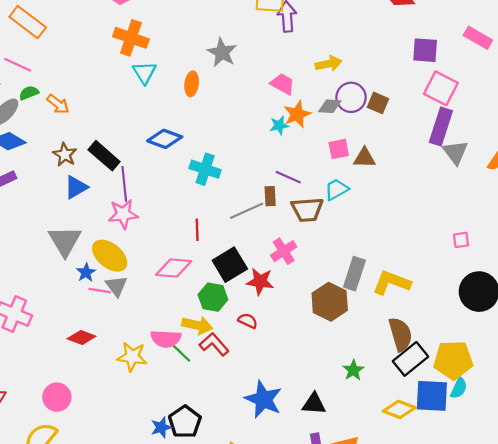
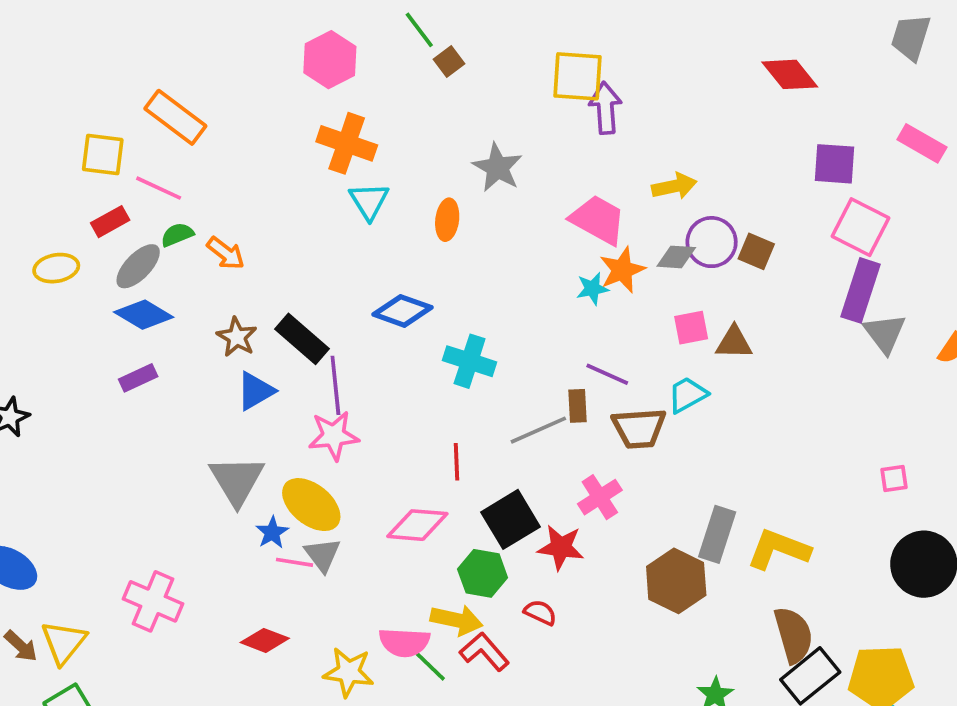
pink trapezoid: (283, 84) -> (598, 220), size x1.4

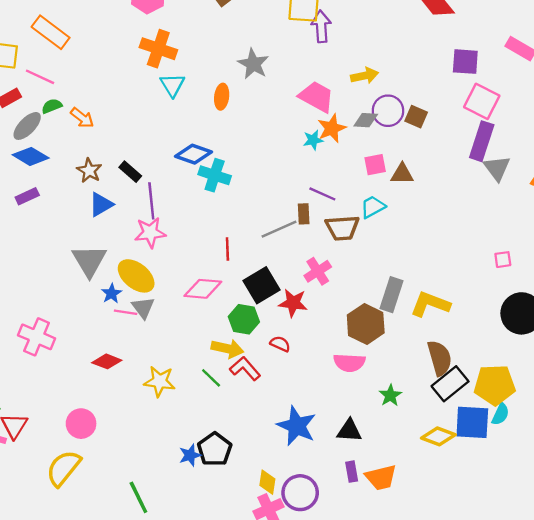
black rectangle: (302, 339) -> (130, 172), size x0.7
cyan cross: (470, 361) -> (215, 175), moved
pink semicircle: (404, 642) -> (349, 363), moved

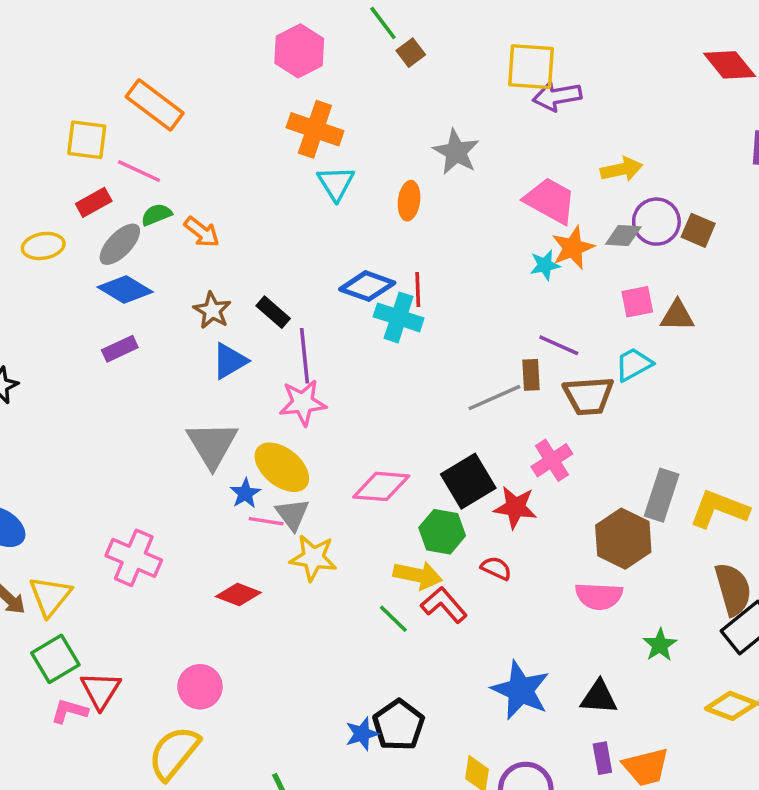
purple arrow: (321, 26) -> (557, 96), turned -96
red line: (227, 249) -> (418, 290), moved
yellow star: (160, 381) -> (313, 558), moved

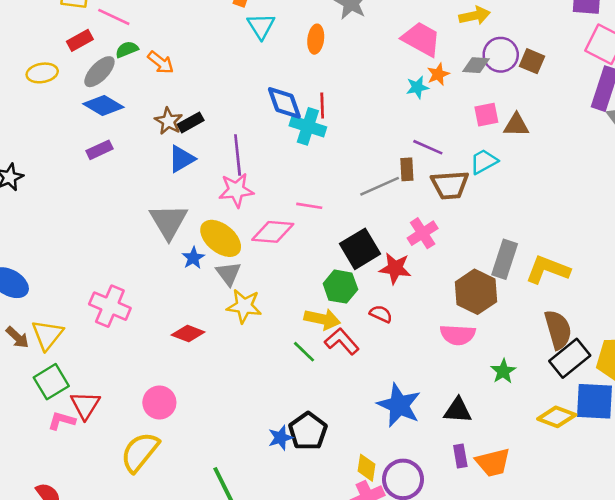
orange star: (573, 248) -> (438, 74), size x0.7
blue diamond: (367, 286) -> (284, 103), turned 51
black rectangle: (273, 312) -> (191, 122), moved, turned -70
pink diamond: (381, 486) -> (273, 232), moved
pink line: (266, 521) -> (309, 206), moved

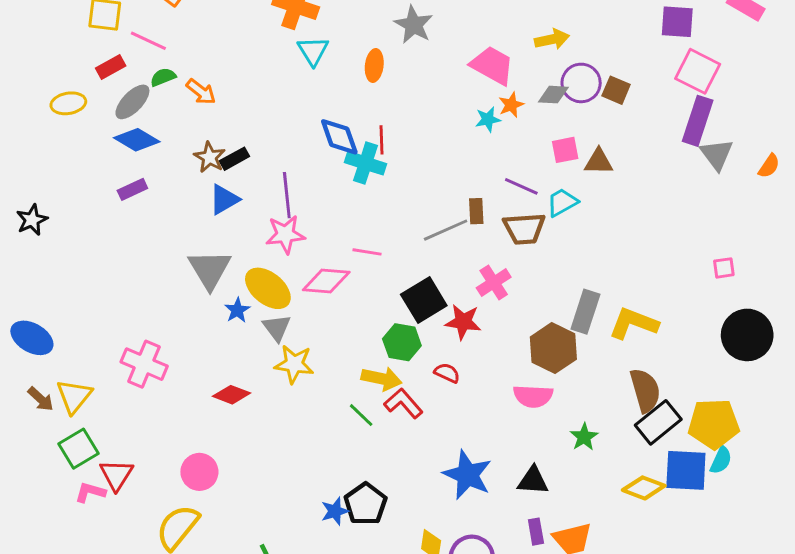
purple line: (428, 147) -> (521, 186), moved

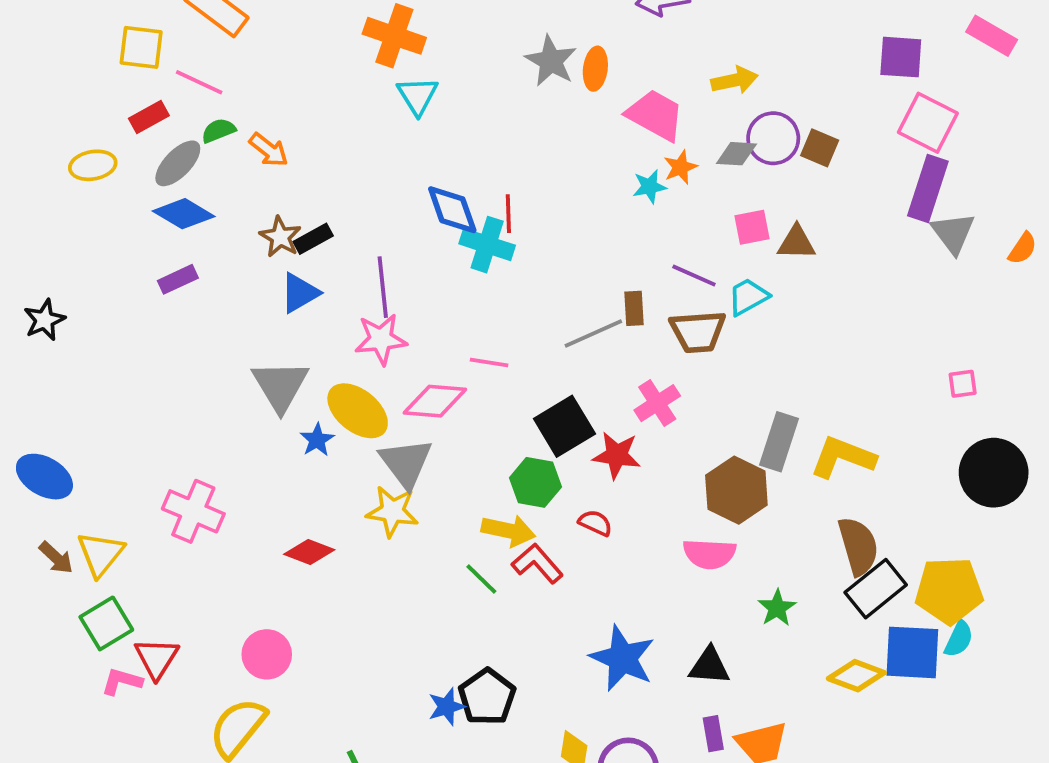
orange ellipse: (374, 65) -> (595, 69), moved
gray triangle: (277, 328) -> (406, 463), moved, size x1.4

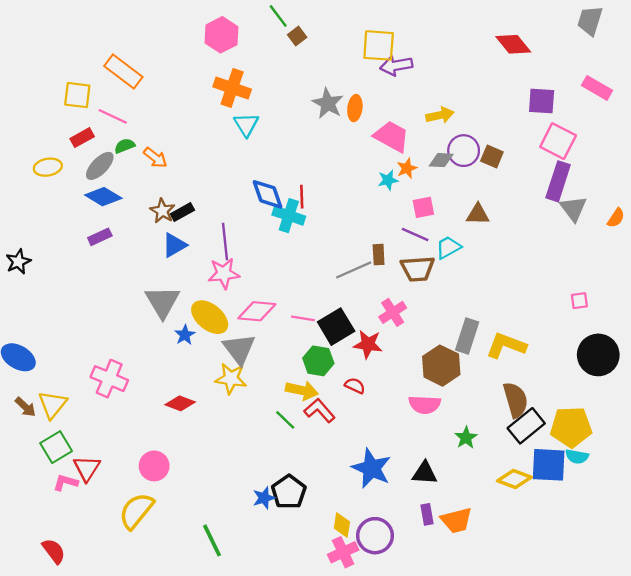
pink square: (752, 227) -> (423, 207), moved
pink line: (489, 362) -> (303, 318), moved
cyan semicircle: (959, 639) -> (577, 457), turned 75

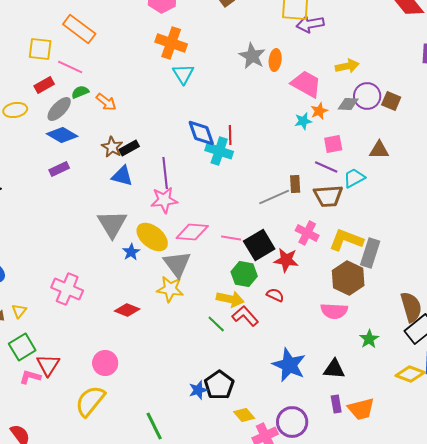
blue triangle: (174, 245) -> (122, 176), turned 45
pink cross: (393, 312) -> (307, 233), turned -30
yellow L-shape: (506, 345) -> (346, 240), moved
yellow triangle: (53, 405) -> (19, 311), size x0.6
yellow diamond: (342, 525) -> (244, 415), moved, turned -50

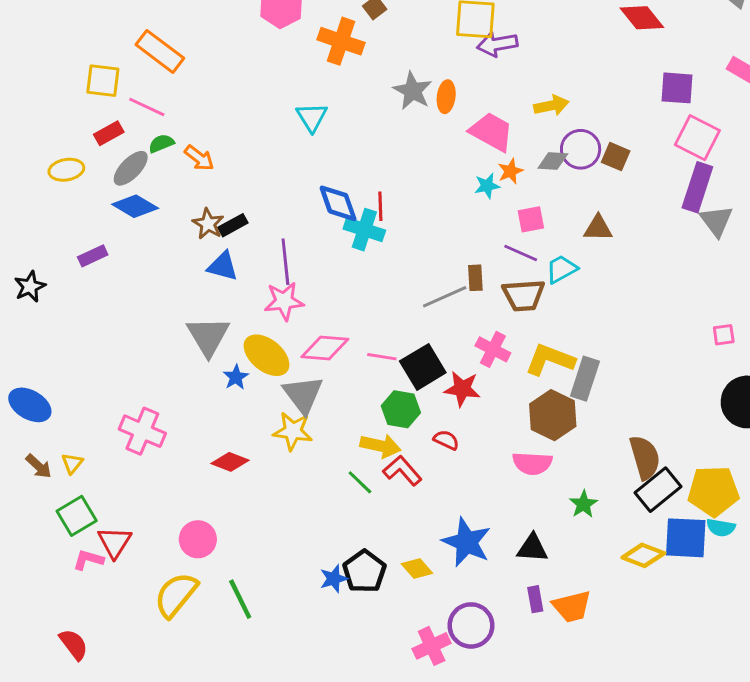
orange cross: (171, 43) -> (341, 41), moved
purple rectangle: (59, 169) -> (93, 256), moved
yellow diamond: (244, 415) -> (417, 568), moved
green line: (154, 426) -> (240, 599), moved

